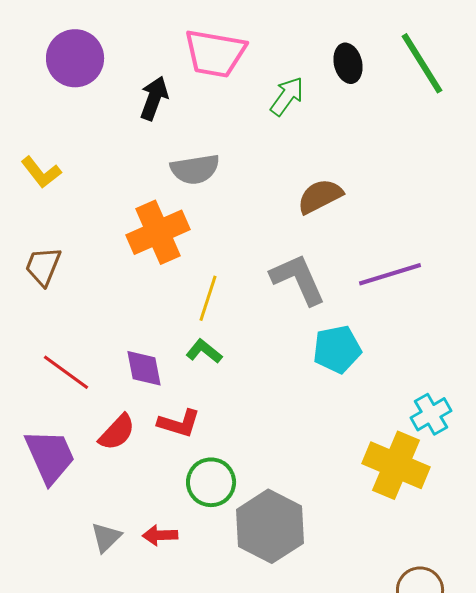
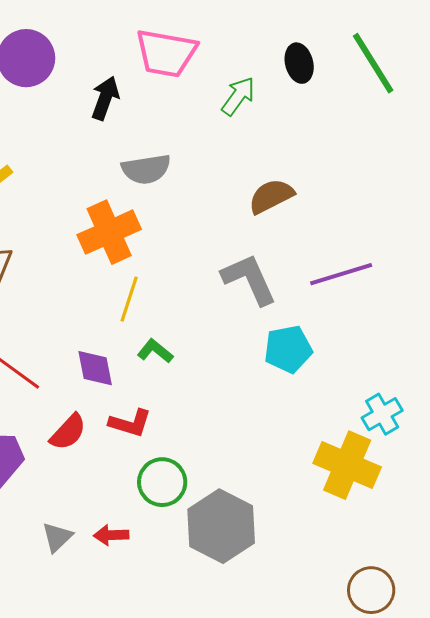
yellow line: (208, 298) -> (129, 299), moved

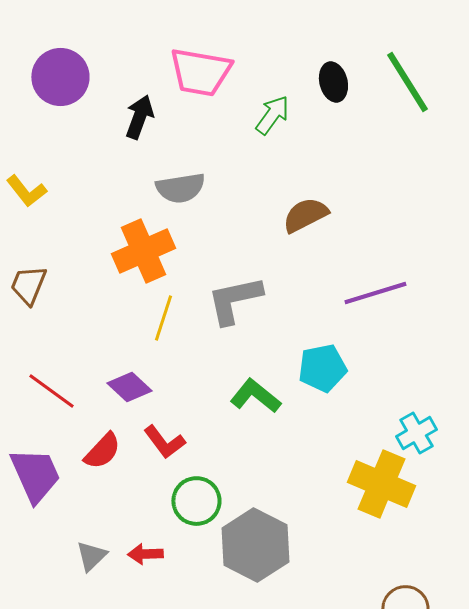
gray L-shape: (249, 279) -> (234, 300), moved, turned -78
green L-shape: (155, 351) -> (255, 396), moved, size x1.4
purple diamond: (95, 368) -> (129, 387), turned -36
red L-shape: (130, 423) -> (164, 442), turned 36

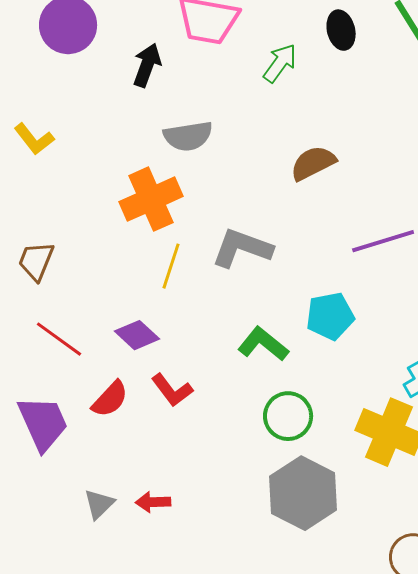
brown trapezoid: (28, 285) -> (36, 261), moved
gray L-shape: (234, 300) -> (242, 248), turned 32
green circle: (196, 501) -> (288, 416), moved
gray hexagon: (255, 545) -> (303, 493), moved

